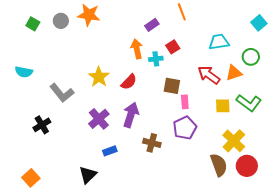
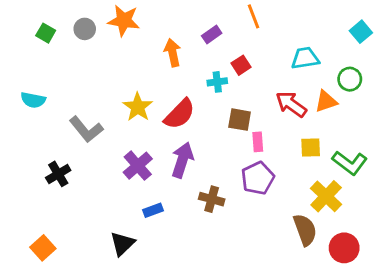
orange arrow: (137, 49) -> (173, 53), moved
red semicircle: (129, 82) -> (180, 114), size x1.4
green L-shape: (249, 103) -> (350, 163), moved
red circle: (247, 166) -> (344, 248), moved

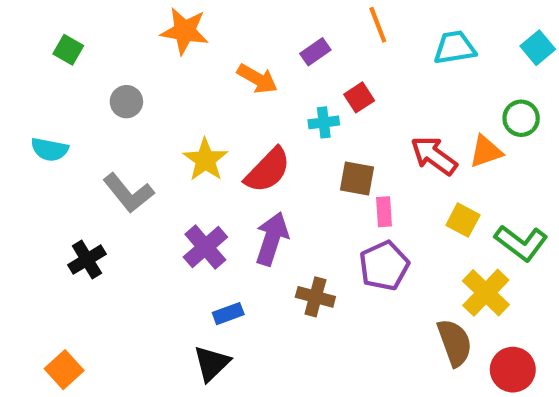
gray circle: (85, 29) -> (126, 102), moved
orange arrow: (173, 53) -> (257, 79), turned 132
cyan trapezoid: (305, 58) -> (455, 48), moved
yellow square: (311, 147) -> (463, 220), turned 30
black triangle: (122, 244) -> (212, 363), moved

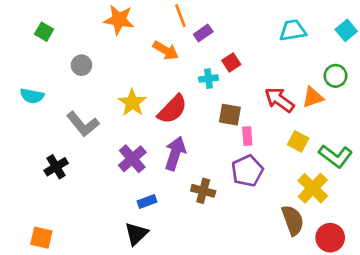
orange line: (378, 25) -> (180, 16), moved
orange square: (64, 370) -> (41, 238), turned -35

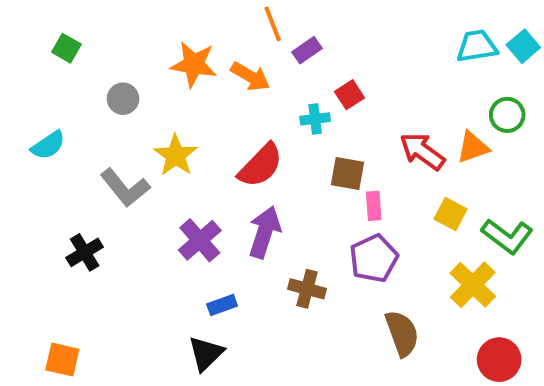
orange star: (119, 20) -> (194, 64), moved
cyan trapezoid: (293, 30) -> (477, 46), moved
cyan semicircle: (32, 96) -> (48, 145), turned -45
yellow star: (132, 103) -> (176, 155), moved
brown semicircle: (293, 220) -> (402, 333), moved

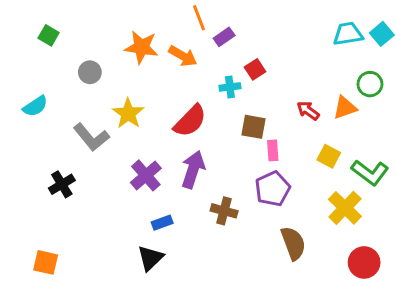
red arrow: (422, 151) -> (308, 111), size x0.7

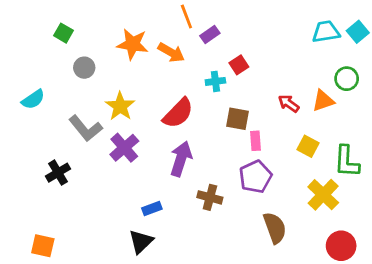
green square: (49, 35) -> (64, 33), moved
green L-shape: (370, 173) -> (347, 162), turned 56
purple cross: (146, 175) -> (124, 148), moved

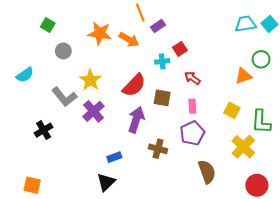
red arrow: (289, 104) -> (192, 78), moved
brown square: (238, 119) -> (162, 98), moved

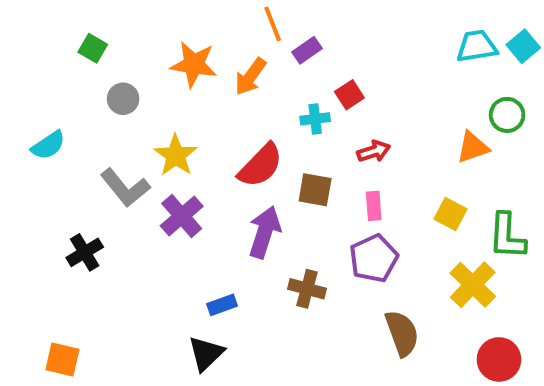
orange arrow: (129, 40) -> (250, 77), turned 96
red arrow: (192, 78) -> (374, 151), turned 126

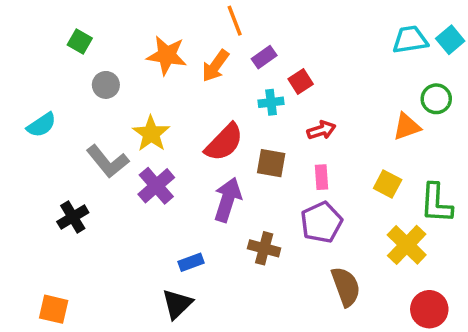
purple rectangle: (307, 50) -> (264, 57), moved

